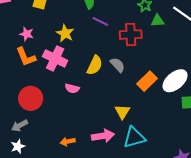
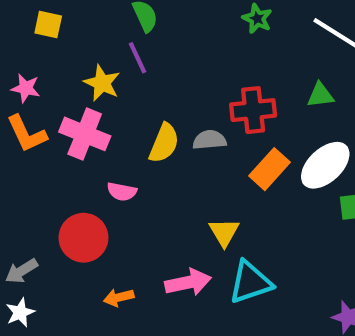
purple line: (100, 21) -> (138, 58), moved, turned 42
green triangle: (158, 21) -> (320, 95), moved
red cross: (131, 35) -> (253, 110), moved
gray semicircle: (118, 65) -> (210, 140), turned -49
red circle: (31, 98) -> (83, 238), moved

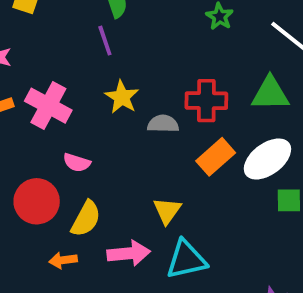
yellow star: (102, 83) -> (122, 97), moved
green triangle: (320, 95) -> (270, 94), size x1.5
yellow semicircle: (164, 143) -> (86, 219), moved

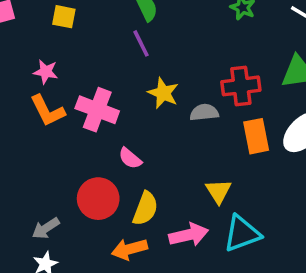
orange rectangle: (216, 157) -> (256, 136), turned -52
pink semicircle: (77, 163) -> (130, 158), turned 30
orange arrow: (63, 260) -> (129, 249), size x1.4

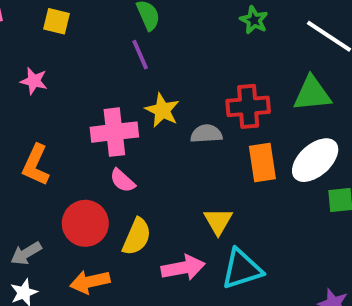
pink cross: (97, 110) -> (114, 132), moved, turned -30
orange L-shape: (47, 111) -> (36, 165), moved, turned 48
orange arrow: (129, 249) -> (90, 282), moved

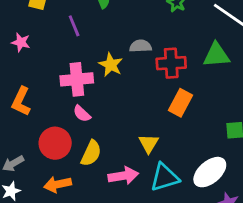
purple line: (140, 55) -> (74, 26), moved
gray semicircle: (206, 134) -> (141, 46), moved
white ellipse: (315, 160) -> (210, 172), moved
orange rectangle: (262, 162) -> (180, 103), turned 36

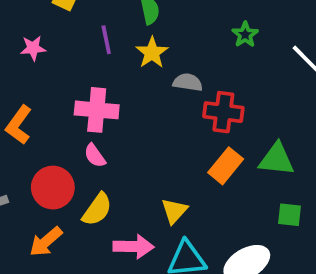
pink star: (21, 42) -> (33, 48), turned -30
green triangle: (216, 55) -> (276, 159), moved
yellow star: (111, 65) -> (152, 53), moved
orange arrow: (58, 184) -> (46, 242), turned -40

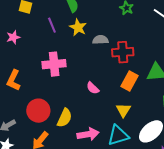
pink semicircle: (95, 156) -> (93, 88), moved
yellow triangle: (174, 211) -> (123, 110), moved

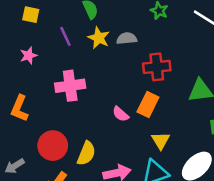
pink star: (13, 37) -> (29, 56), moved
gray semicircle: (100, 40) -> (127, 38), moved
orange rectangle: (130, 81) -> (148, 104), moved

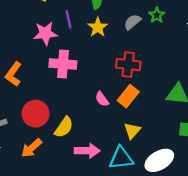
gray semicircle: (127, 38) -> (132, 22), moved, turned -48
pink star: (29, 56) -> (45, 33), moved, size x1.5
red cross: (157, 67) -> (128, 65), moved

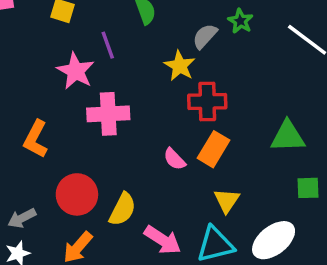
yellow star: (98, 27) -> (180, 66), moved
pink star: (45, 33) -> (76, 71), turned -30
pink arrow: (87, 151) -> (163, 240), turned 40

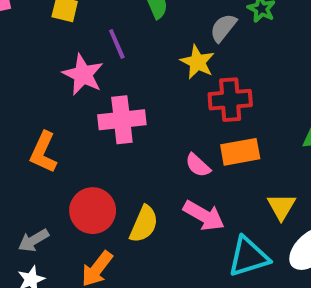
orange rectangle: (213, 149) -> (240, 152), turned 52
yellow triangle: (227, 201) -> (281, 207), moved
pink arrow: (163, 240) -> (204, 216), moved

